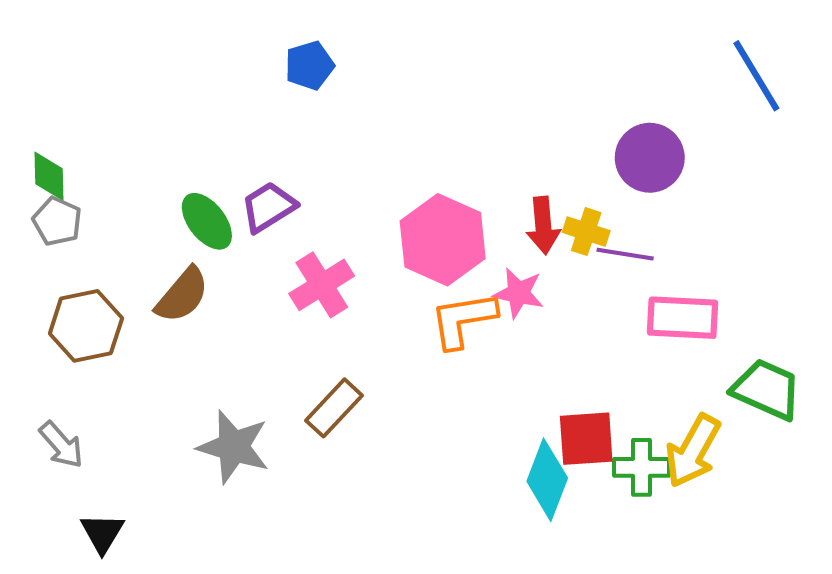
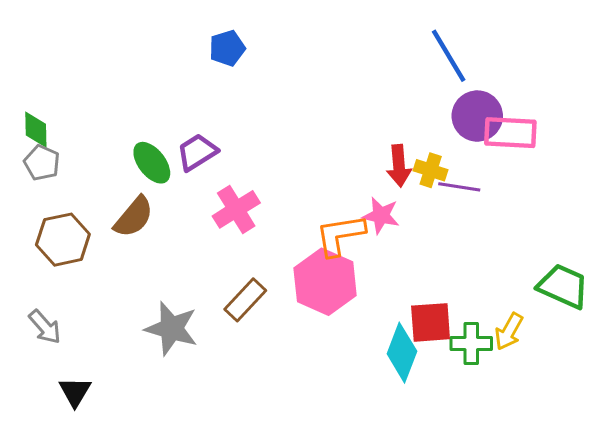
blue line: (756, 76) -> (449, 56), moved
pink hexagon: (443, 240) -> (325, 282), moved
pink rectangle: (683, 318) -> (510, 133), moved
yellow arrow: (693, 451) -> (509, 331), size x0.7

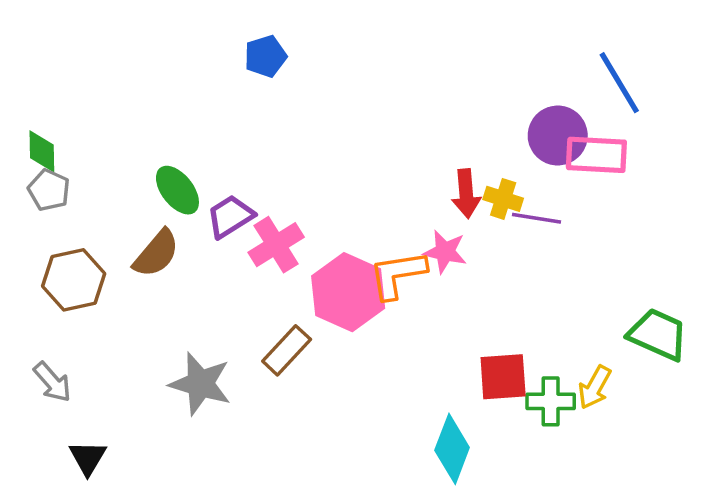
blue line: (449, 56) -> (619, 83), moved
purple trapezoid: (197, 152) -> (230, 217), moved
pink hexagon: (325, 282) -> (348, 292), moved
cyan diamond: (402, 353) -> (452, 449), moved

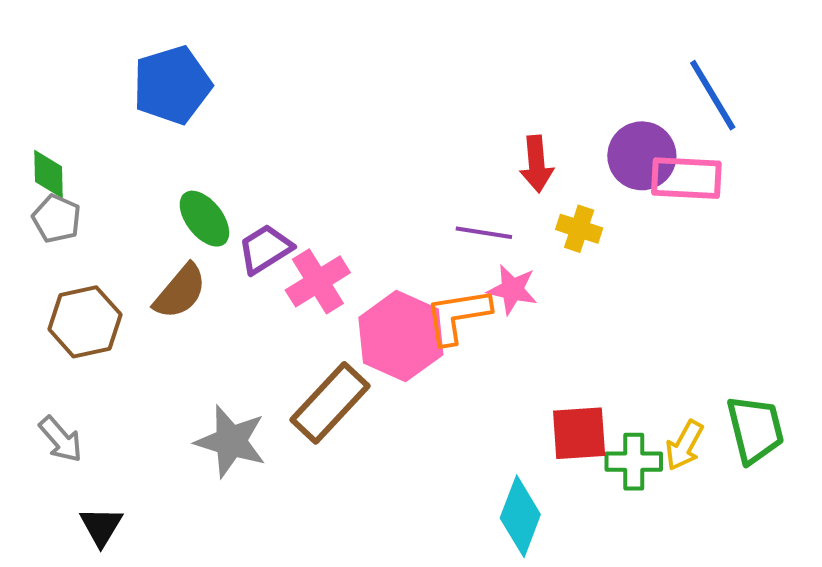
blue pentagon: (265, 56) -> (172, 85), moved, size x1.6
red arrow: (466, 194) -> (537, 164), moved
purple line: (537, 218) -> (484, 233), moved
green trapezoid: (658, 334) -> (755, 429), moved, turned 52
brown rectangle: (287, 350) -> (330, 403), size x1.4

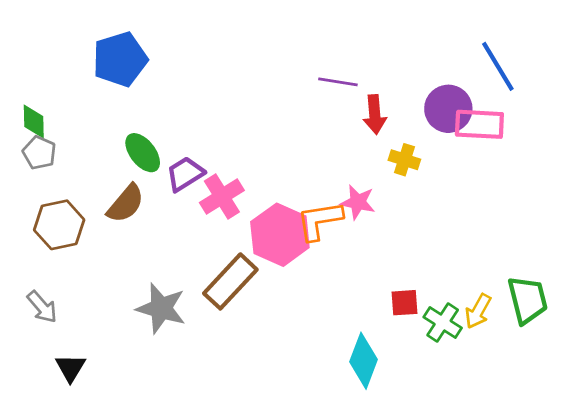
purple line: (484, 233) -> (338, 82), moved
red square: (579, 433) -> (404, 303), size x0.7
green cross: (634, 462) -> (443, 322), turned 33

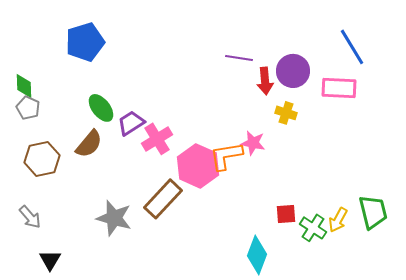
purple circle: (448, 109) -> (293, 71), moved

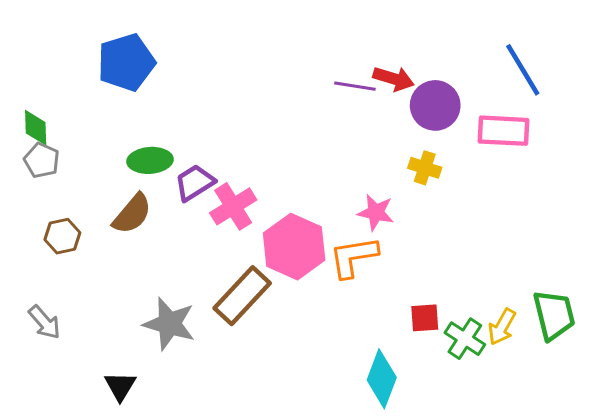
red arrow: (265, 81) -> (394, 79), moved, turned -68
green ellipse: (101, 108) -> (150, 160), turned -56
orange L-shape: (226, 156) -> (353, 257), moved
brown hexagon: (42, 159) -> (62, 236), size x0.7
black triangle: (50, 260) -> (120, 386), moved

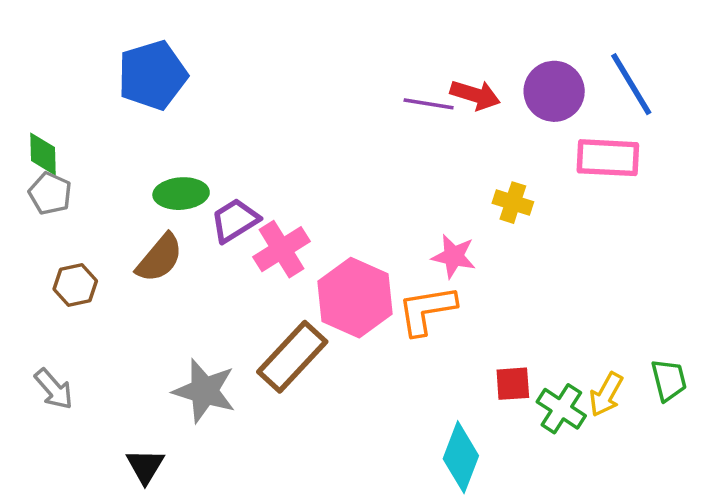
purple circle: (435, 105) -> (554, 91), moved
green trapezoid: (554, 315) -> (669, 380), size x0.7

